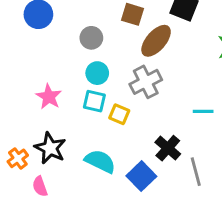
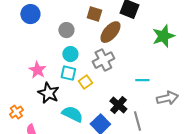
yellow square: (119, 114) -> (85, 82), turned 32
black star: (50, 148) -> (48, 93), moved

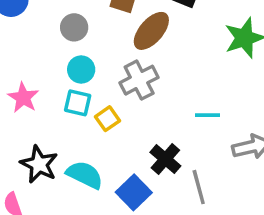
black star: (48, 93) -> (39, 164), moved

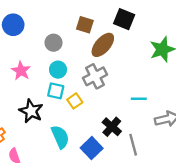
pink star: (23, 98) -> (21, 71), moved
black star: (39, 164) -> (31, 111), moved
cyan semicircle: (85, 175) -> (60, 137), turned 40

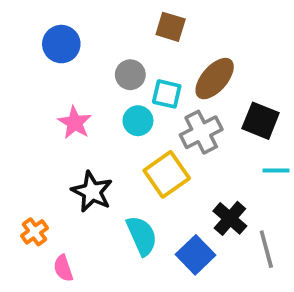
black square: (124, 19) -> (261, 121), moved
brown square: (85, 25) -> (171, 27), moved
cyan square: (56, 91) -> (167, 94), moved
yellow square: (75, 101) -> (167, 174), size x1.6

